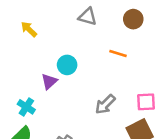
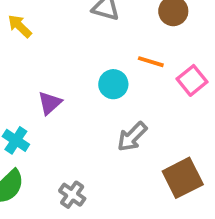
cyan circle: (67, 65) -> (113, 84), moved
pink square: (146, 102) -> (192, 80), moved, turned -36

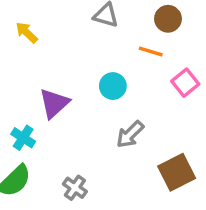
orange line: (151, 62) -> (151, 52), moved
purple triangle: (50, 103) -> (54, 103), size x1.4

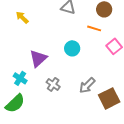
gray arrow: (130, 134) -> (87, 85), moved
gray cross: (75, 188) -> (53, 84), moved

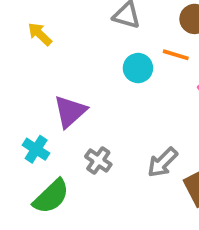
cyan circle: (72, 48) -> (138, 68), moved
green semicircle: (15, 103) -> (51, 196), moved

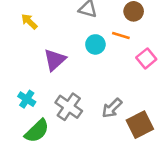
purple triangle: (70, 111) -> (55, 60), moved
gray cross: (98, 160) -> (69, 107), size x1.5

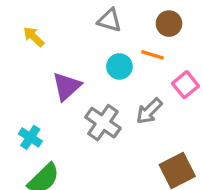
gray cross: (69, 107) -> (103, 123), moved
gray arrow: (112, 108) -> (149, 111), moved

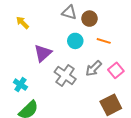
brown circle: (169, 24) -> (89, 19), moved
orange line: (152, 55) -> (104, 41), moved
pink square: (185, 85) -> (116, 70), moved

